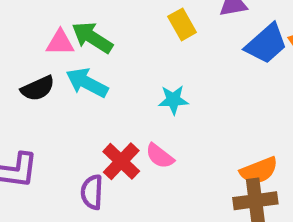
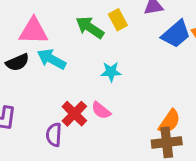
green arrow: (92, 38) -> (90, 27), moved
pink triangle: (60, 43) -> (33, 31), size x1.5
orange semicircle: (259, 171) -> (169, 122), turned -35

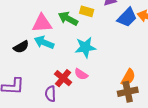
yellow rectangle: (118, 20) -> (87, 11), turned -40
pink triangle: (33, 31) -> (42, 23), moved
cyan star: (111, 72) -> (85, 47), size x1.5

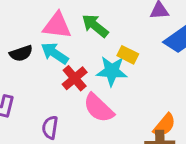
yellow rectangle: (87, 11) -> (128, 55), moved
pink semicircle: (81, 74) -> (99, 108), size x1.6
red cross: (63, 78) -> (75, 78), moved

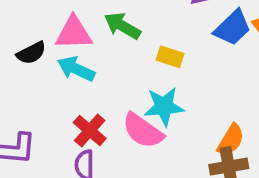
black semicircle: (21, 53) -> (31, 53), moved
cyan star: (112, 71) -> (164, 106), moved
red cross: (75, 78) -> (90, 130), moved

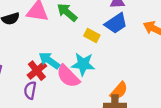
blue trapezoid: (233, 28) -> (116, 23), moved
cyan arrow: (76, 69) -> (49, 61), moved

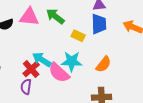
blue trapezoid: (116, 23) -> (99, 24), turned -55
orange semicircle: (119, 91) -> (103, 64), moved

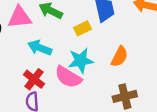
yellow rectangle: (78, 36) -> (82, 28), turned -40
cyan arrow: (42, 60) -> (40, 48), moved

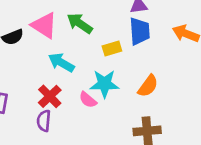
pink triangle: (20, 17) -> (44, 25), turned 30
pink semicircle: (68, 77) -> (88, 100), size x0.6

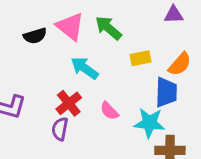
blue trapezoid: (140, 31) -> (166, 92), moved
cyan star: (104, 84) -> (149, 123), moved
orange semicircle: (148, 86) -> (180, 64), moved

